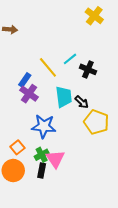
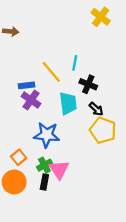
cyan line: (70, 59) -> (75, 63), turned -40
black cross: (88, 69) -> (88, 84), moved
blue rectangle: (25, 80) -> (26, 85), turned 48
black arrow: (82, 102) -> (96, 109), moved

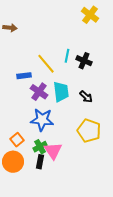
black cross: (88, 84) -> (84, 61), moved
purple cross: (31, 100) -> (39, 92), moved
yellow pentagon: (103, 130) -> (89, 131), moved

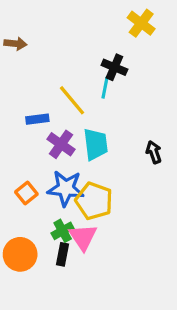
black cross: (84, 61) -> (114, 67), moved
black arrow: (86, 97) -> (154, 152), moved, turned -152
yellow pentagon: (89, 131) -> (94, 201), moved
orange square: (17, 140) -> (26, 193), moved

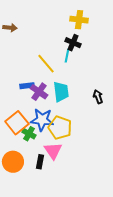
yellow cross: (141, 23) -> (79, 20), moved, turned -30
blue rectangle: (37, 119) -> (27, 86), moved
orange square: (26, 193) -> (17, 123), size x1.6
green cross: (63, 231) -> (29, 134), moved, turned -32

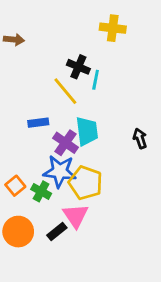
black cross: (73, 43) -> (78, 67), moved
purple cross: (39, 92) -> (65, 143), moved
orange square: (17, 123) -> (15, 186), moved, size x0.6
black rectangle: (40, 162) -> (57, 232), turned 40

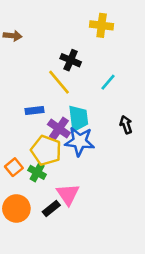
cyan line: (96, 80) -> (108, 82), moved, turned 30
blue star: (60, 171) -> (80, 141), moved
yellow pentagon: (86, 183) -> (46, 150), moved

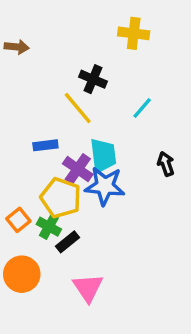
pink triangle: (68, 194) -> (88, 288), moved
black rectangle: (51, 208) -> (68, 242), moved

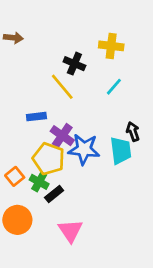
yellow cross: (134, 33) -> (111, 46), moved
cyan trapezoid: (103, 155) -> (121, 151), moved

